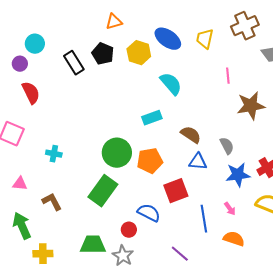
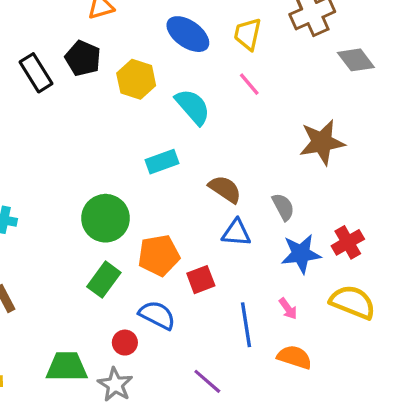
yellow hexagon: (139, 53) -> (136, 79), moved
pink line: (228, 76) -> (249, 84), moved, turned -35
orange pentagon: (150, 161) -> (159, 255), moved
green rectangle: (103, 191) -> (104, 280), moved, size x0.7
red square: (176, 191) -> (201, 280), size x0.7

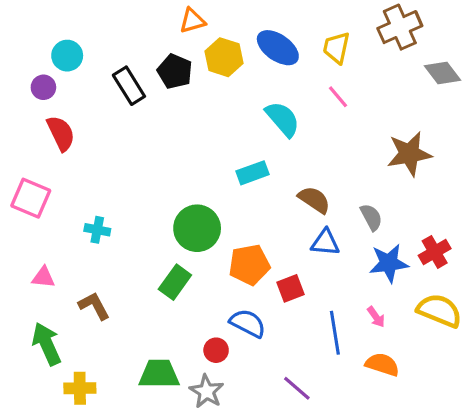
yellow hexagon: (136, 79) -> (224, 57), moved
green rectangle: (104, 280) -> (175, 282), moved

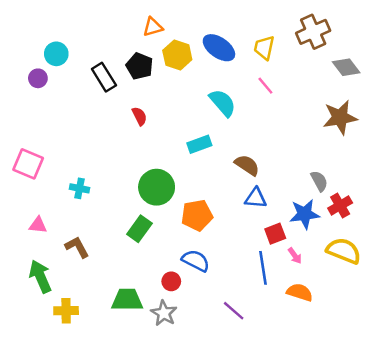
red semicircle: (61, 133) -> (139, 116), moved, size x0.7
brown star: (409, 154) -> (340, 117), moved
gray semicircle: (371, 217) -> (319, 181), moved
red square: (291, 288) -> (275, 234), moved

